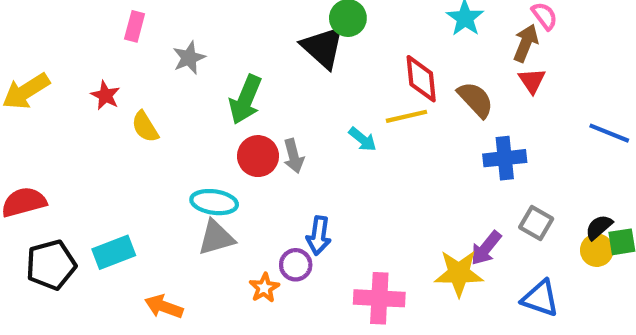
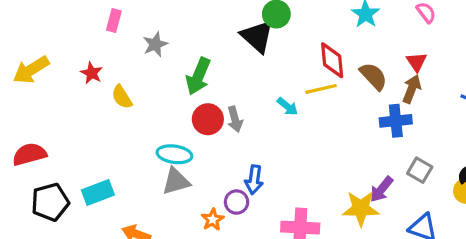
brown arrow: (526, 43) -> (412, 89), moved

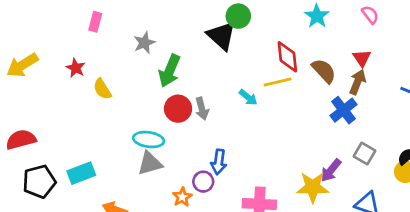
gray star: (155, 44) -> (144, 43), moved
blue cross: (396, 121) -> (343, 110), turned -32

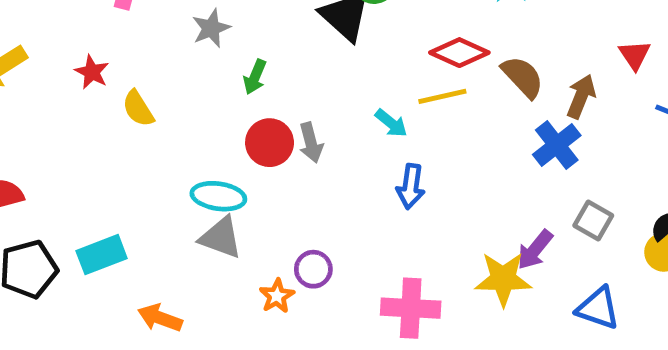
red diamond: (287, 57) -> (459, 53), turned -60
red triangle: (362, 58) -> (635, 55), moved
green arrow: (170, 71) -> (255, 77), size x0.6
blue arrow: (219, 162) -> (411, 186), moved
gray triangle: (150, 163) -> (221, 238), turned 36

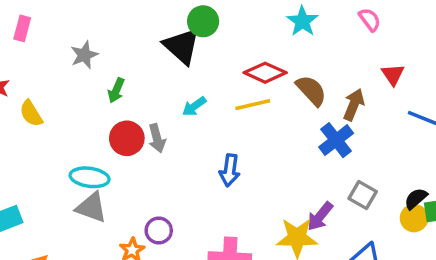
cyan arrow: (391, 123) -> (194, 106), moved, turned 105

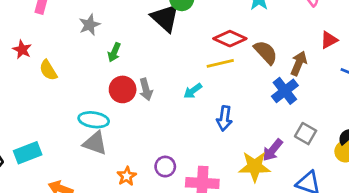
red triangle: (393, 74) -> (329, 40), turned 36
cyan arrow: (194, 106) -> (193, 91), moved
blue arrow: (230, 170) -> (224, 118), moved
purple circle: (159, 230) -> (165, 167), moved

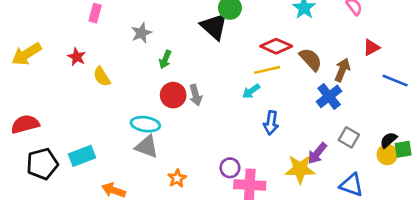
cyan arrow: (193, 91) -> (251, 91), moved
purple circle: (165, 167) -> (230, 168), moved

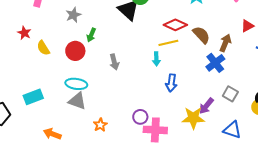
cyan arrow: (251, 91) -> (156, 59), turned -56
red circle: (173, 95) -> (75, 51), moved
cyan rectangle: (82, 156) -> (33, 97), moved

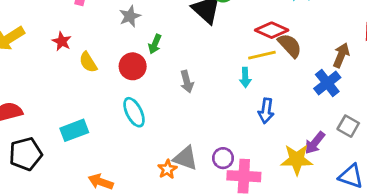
brown semicircle: (201, 35) -> (290, 45), moved
cyan ellipse: (76, 84) -> (134, 112), turned 55
gray triangle: (77, 101) -> (185, 158), moved

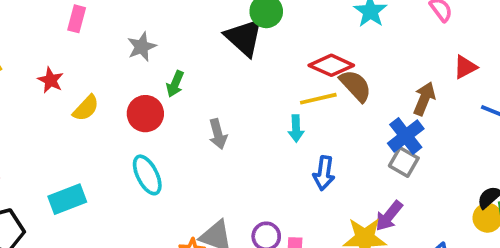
yellow semicircle: (88, 62) -> (86, 108), turned -105
gray square: (348, 126) -> (404, 162), moved

